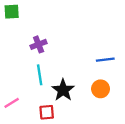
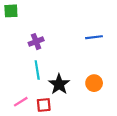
blue line: (105, 60) -> (94, 37), moved
pink line: (12, 103) -> (21, 102), moved

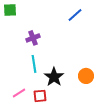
blue line: (94, 37) -> (75, 15), moved, turned -35

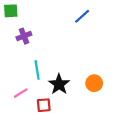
purple cross: (33, 38) -> (24, 36), moved
pink line: (19, 93) -> (21, 93), moved

